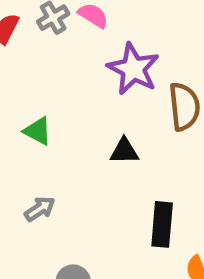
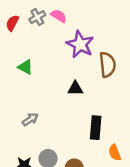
green triangle: (38, 131) -> (25, 67), moved

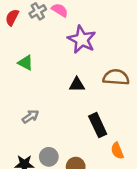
brown semicircle: (107, 65) -> (116, 77), moved, turned -80
black rectangle: (96, 128) -> (98, 125), turned -30

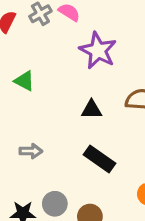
gray arrow: (30, 116) -> (31, 151), turned 35
black rectangle: (98, 125) -> (99, 159), moved, turned -30

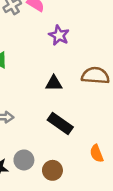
purple star: (98, 50) -> (59, 35), size x0.7

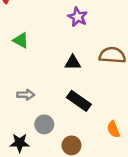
gray circle: (24, 160) -> (44, 124), moved

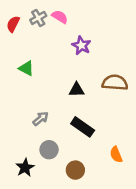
gray arrow: (26, 95) -> (41, 119), moved, turned -42
black star: (20, 143) -> (25, 168), turned -30

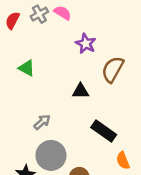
brown semicircle: (115, 83) -> (113, 69), moved, turned -65
black rectangle: (83, 127) -> (104, 131), moved
gray circle: (49, 150) -> (51, 155), size x1.5

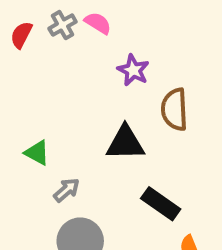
green triangle: (27, 68) -> (37, 153), moved
brown semicircle: (113, 69) -> (174, 109), turned -32
black triangle: (81, 91) -> (125, 143), size x1.5

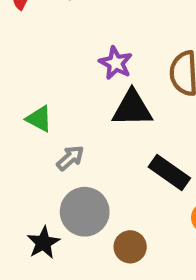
purple star: (133, 70) -> (116, 63), moved

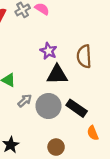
gray circle: (85, 212) -> (48, 106), moved

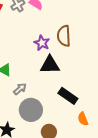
brown semicircle: (84, 56) -> (64, 36), moved
gray circle: (48, 106) -> (31, 110), moved

